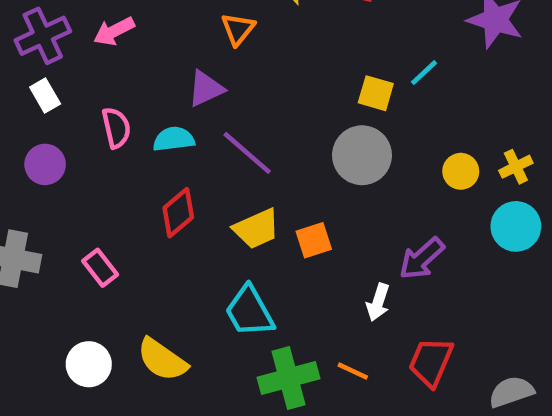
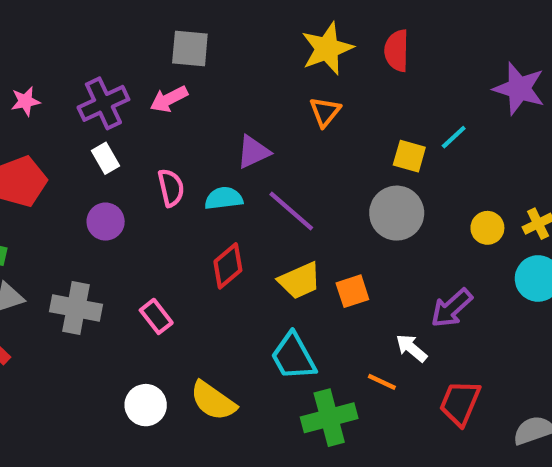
orange triangle: (238, 29) -> (325, 112), moved
white arrow: (378, 302) -> (411, 348), turned 112
orange line: (353, 371) -> (382, 382), moved

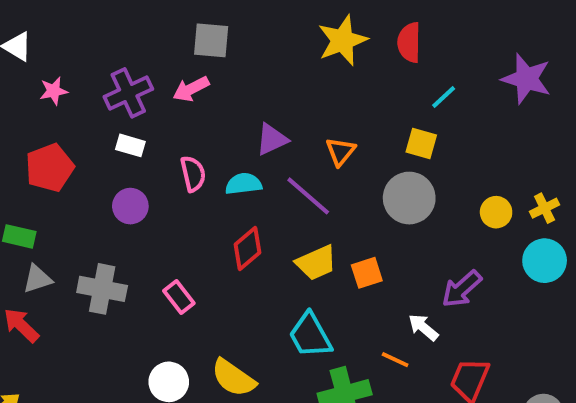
orange triangle: (325, 112) -> (340, 152), moved
cyan line: (454, 137) -> (444, 97), moved
white rectangle: (106, 158) -> (130, 145), turned -44

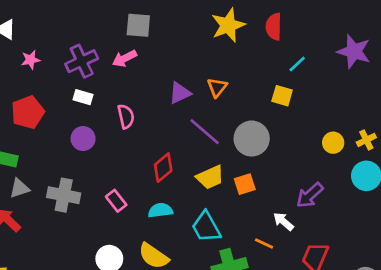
orange triangle: (340, 152) -> (217, 87), moved
cyan semicircle: (244, 184) -> (160, 210), moved
gray circle: (409, 198) -> (252, 139), moved

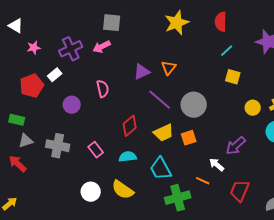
red semicircle: (274, 27) -> (221, 22), moved
yellow square: (282, 96) -> (233, 77), moved
white rectangle: (83, 97) -> (55, 75), moved, turned -56

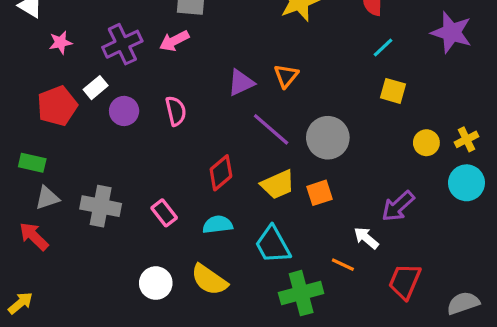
purple circle: (72, 105) -> (124, 111), moved

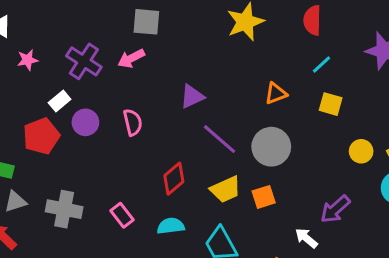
purple cross: (122, 44) -> (84, 61), turned -32
orange triangle: (286, 76) -> (276, 93), moved, turned 30
red pentagon: (57, 106) -> (41, 136), moved

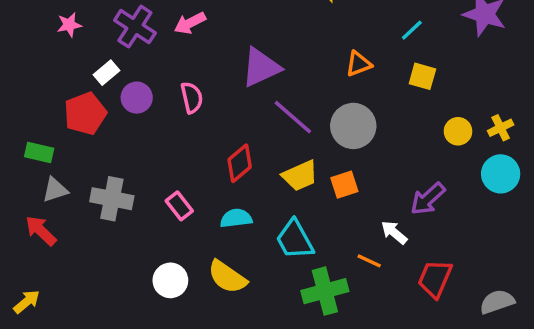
purple triangle: (192, 96) -> (261, 67), size x1.4

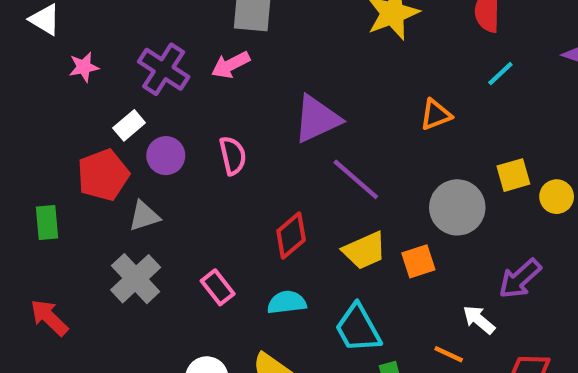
yellow square: (422, 76) -> (513, 175), moved, turned -32
gray circle: (353, 126) -> (457, 207), moved
green rectangle: (39, 153) -> (47, 223), turned 72
gray triangle: (55, 190) -> (144, 216), moved
gray cross: (112, 199) -> (136, 279), turned 36

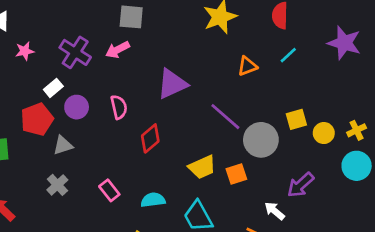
orange triangle: (436, 115) -> (247, 66), moved
purple line: (356, 179) -> (225, 117), moved
red diamond: (291, 235) -> (150, 138), moved
gray cross: (136, 279) -> (57, 185), size x0.7

